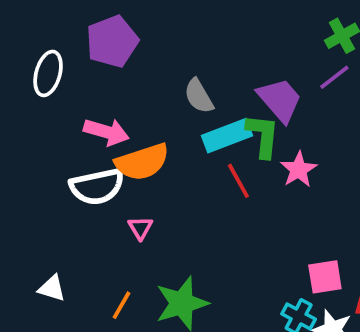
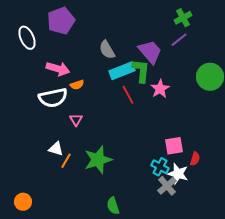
white ellipse: (48, 73) -> (27, 38), turned -40
orange semicircle: (142, 162) -> (77, 85), size x0.5
white triangle: (52, 288) -> (56, 149), moved

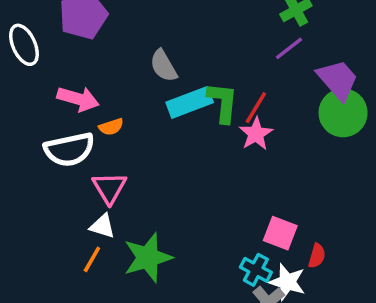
purple trapezoid: (150, 52) -> (338, 80), moved
red line: (128, 95) -> (256, 108), moved, turned 60
pink triangle: (76, 120) -> (109, 188), size x1.5
pink square: (174, 146) -> (280, 233), turned 30
white triangle: (56, 149) -> (102, 226), moved

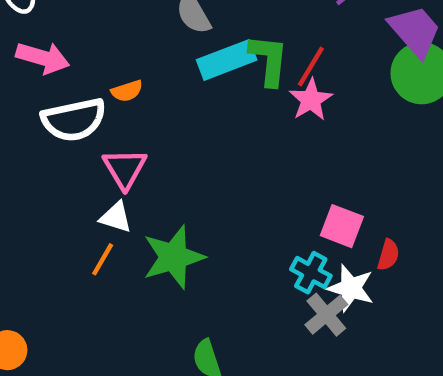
pink arrow: (78, 99) -> (43, 58), moved

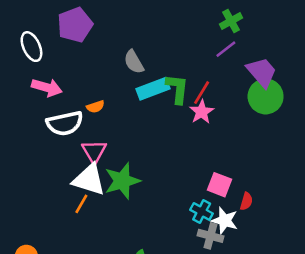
white triangle: (116, 217) -> (89, 180), size x1.8
green star: (173, 257) -> (122, 181), moved
gray cross: (326, 315) -> (211, 236), turned -35

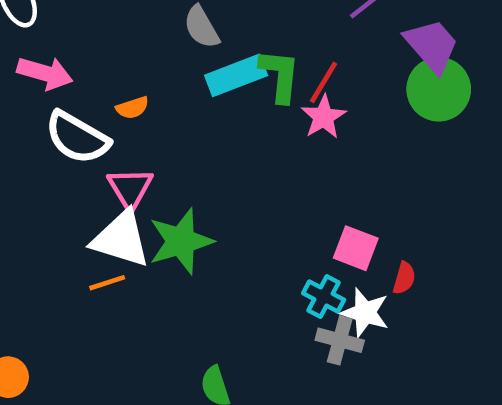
white semicircle: (65, 123) -> (77, 138), turned 42
orange line: (81, 204) -> (107, 283), turned 42

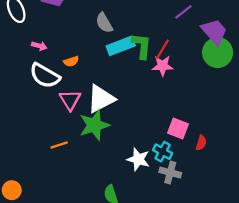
pink arrow: (45, 73) -> (39, 46), moved, size x0.6
pink star: (324, 117) -> (163, 66), turned 30
white triangle: (121, 239) -> (101, 99), moved, turned -44
white star: (365, 313) -> (138, 159), moved

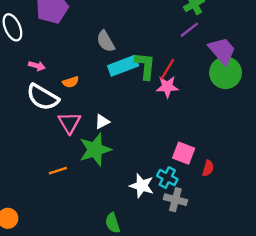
white triangle: (101, 99) -> (102, 122), size x0.5

